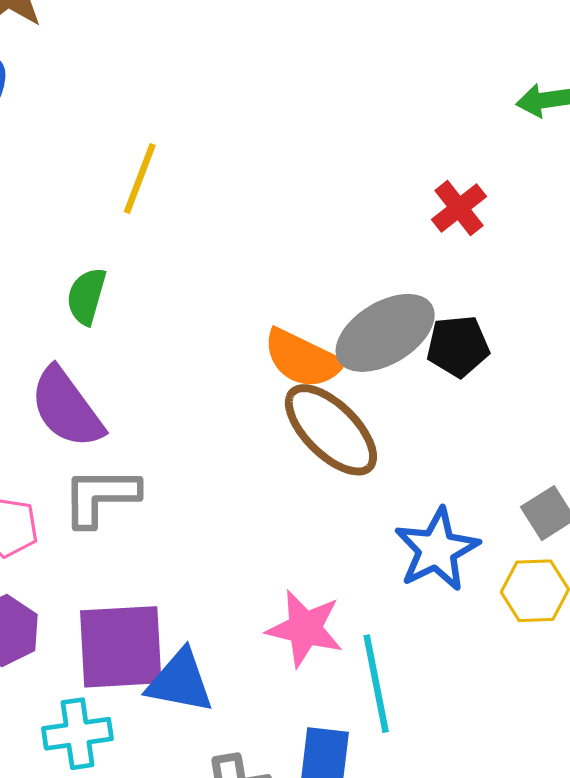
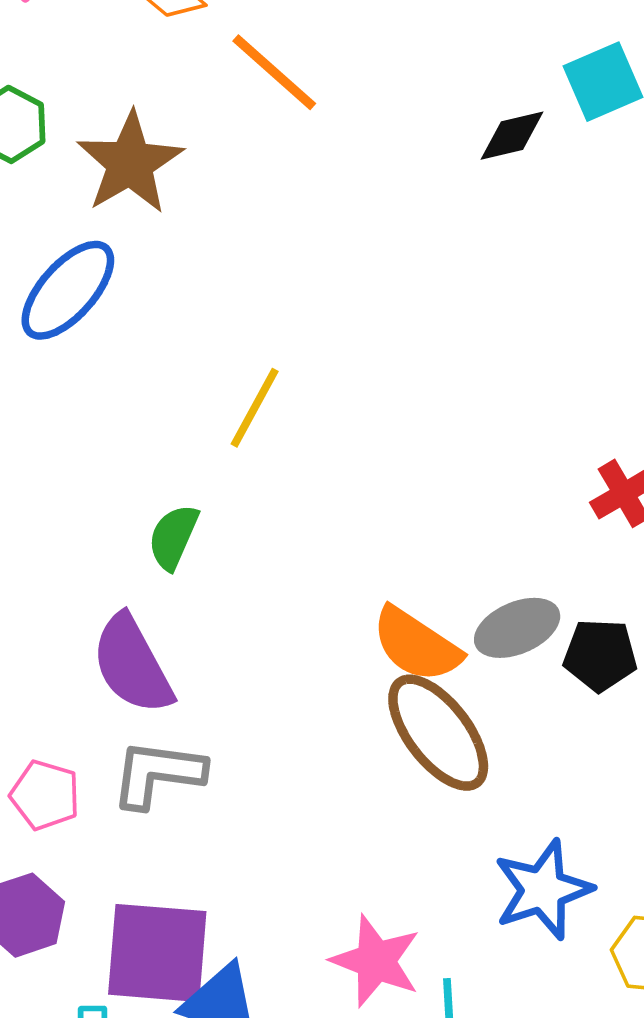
gray ellipse: (385, 333) -> (517, 628), size x0.7

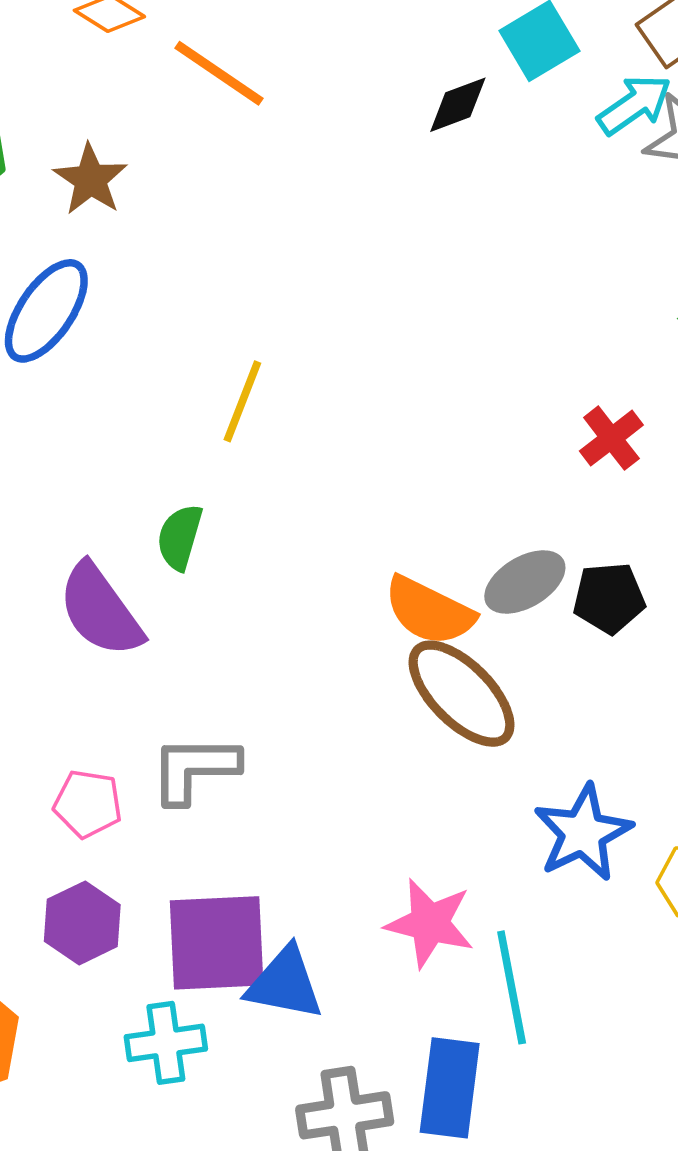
brown star: (130, 163) -> (90, 179), size x0.7
purple semicircle: (132, 664) -> (100, 610), moved

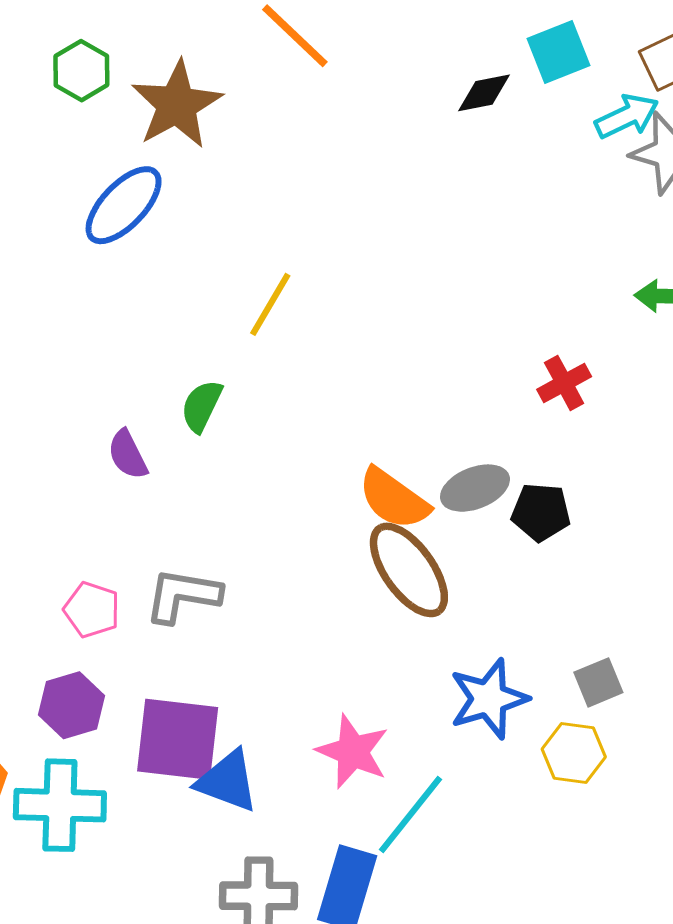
brown star: (90, 179) -> (177, 105), size x1.5
purple semicircle: (100, 610) -> (128, 455), size x0.6
cyan line: (512, 987) -> (410, 814), turned 40
cyan cross: (166, 1043) -> (60, 805), moved, size x1.4

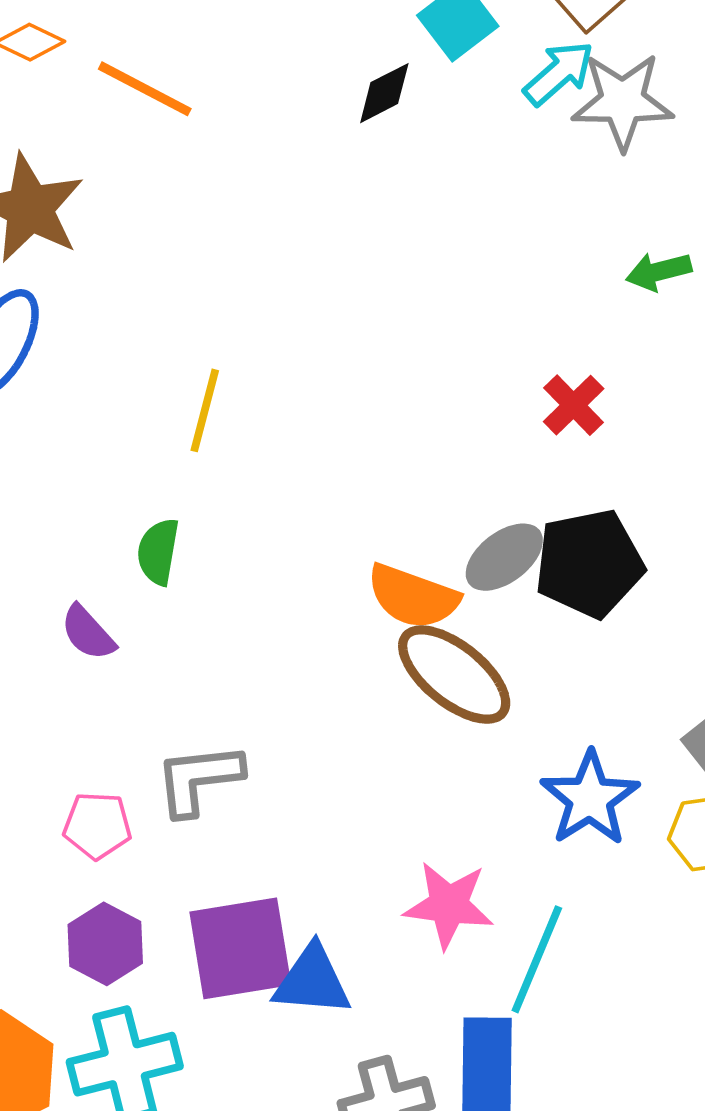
black pentagon: (541, 512) -> (589, 563), size x1.5

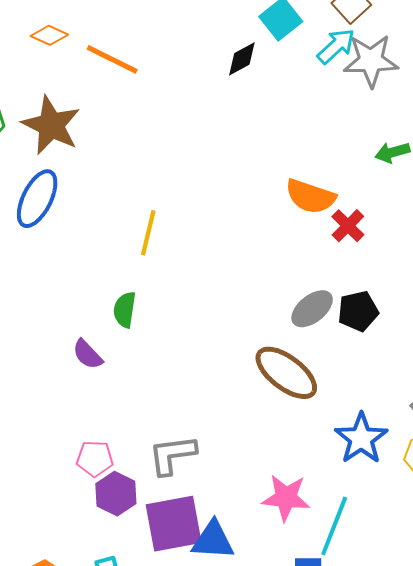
black pentagon: (589, 563) -> (358, 311), size x0.7
orange semicircle: (413, 597) -> (311, 196), moved
gray L-shape: (199, 779) -> (172, 455), moved
purple hexagon: (105, 944) -> (116, 494), moved

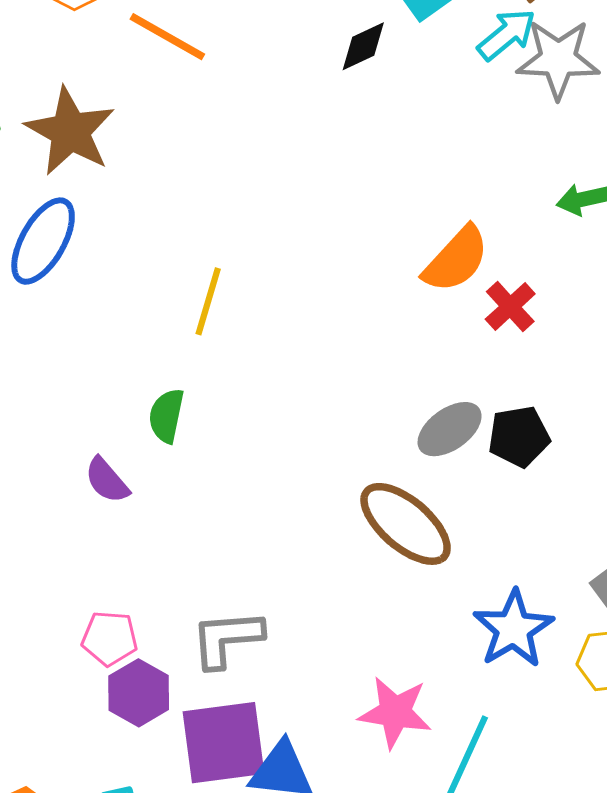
orange semicircle: (311, 196) -> (456, 259), turned -69

